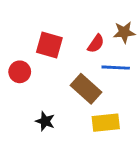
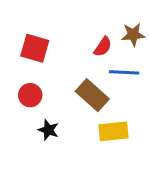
red square: (49, 45) -> (35, 48), moved
red circle: (20, 72) -> (30, 95), moved

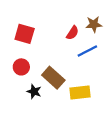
blue line: (124, 72) -> (87, 51), turned -30
brown rectangle: (92, 95) -> (53, 78), moved

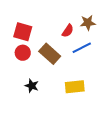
red circle: (21, 67) -> (23, 53), moved
brown rectangle: (53, 78) -> (50, 54), moved

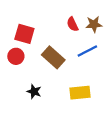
red semicircle: (68, 31) -> (72, 24), moved, turned 120
red circle: (23, 53) -> (16, 56), moved

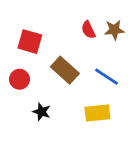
blue line: (87, 51) -> (107, 77), moved, turned 60
red circle: (16, 56) -> (19, 79), moved

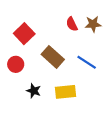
red square: (30, 42) -> (24, 34), turned 30
yellow rectangle: (97, 113) -> (65, 92), moved

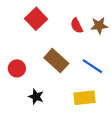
red square: (24, 34) -> (36, 19), moved
yellow rectangle: (65, 92) -> (84, 98), moved

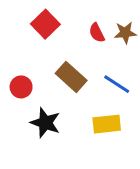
black star: (36, 97) -> (45, 123), size x1.5

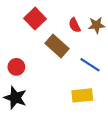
brown rectangle: (71, 77) -> (57, 46), moved
black star: (45, 123) -> (15, 98), moved

